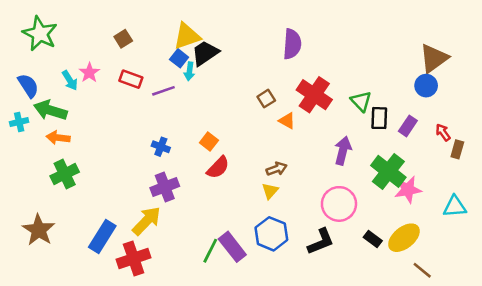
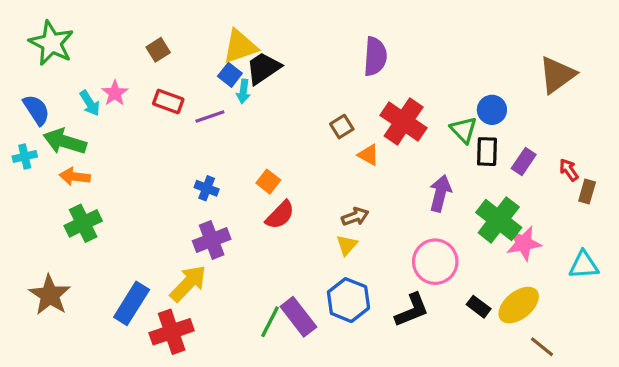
blue circle: (426, 86) -> (492, 110), moved

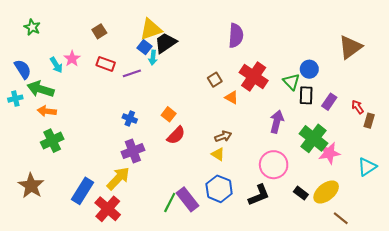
green star: (51, 43) -> (32, 27), size x0.6
yellow triangle: (347, 245) -> (218, 154), turned -40
cyan triangle: (584, 265) -> (367, 167), turned -30
red cross: (172, 332) -> (108, 209), turned -30

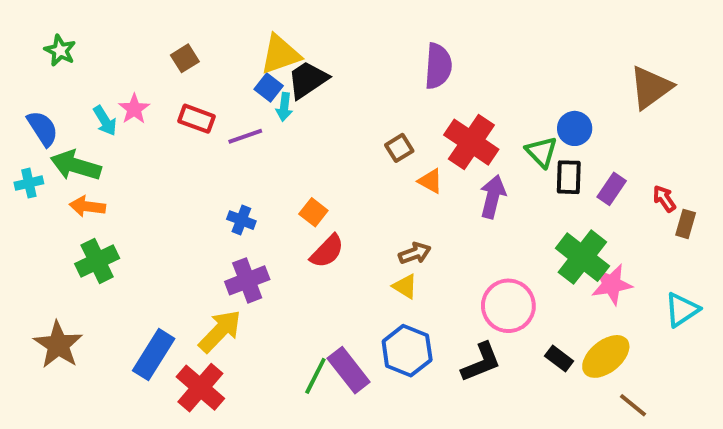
purple arrow: (277, 122) -> (493, 197), moved

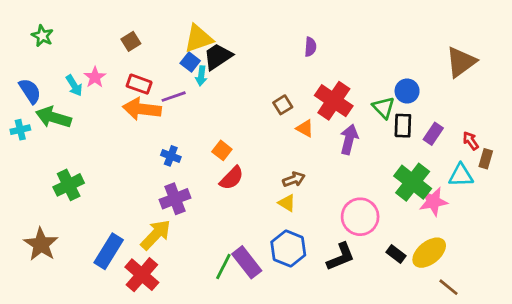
purple semicircle: (438, 66) -> (310, 47), size x0.6
orange arrow: (87, 206) -> (142, 109), moved, size x1.5
cyan triangle: (682, 310) -> (461, 175), moved, turned 32

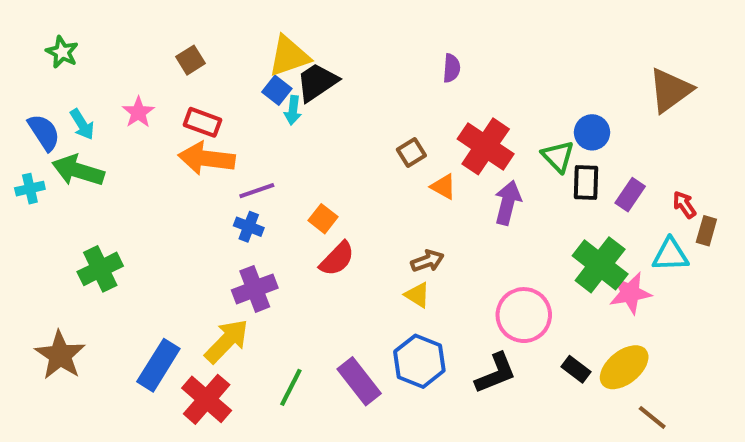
cyan arrow: (74, 85) -> (82, 124), moved
purple line: (174, 97) -> (257, 191), moved
green line: (223, 266) -> (291, 387), moved

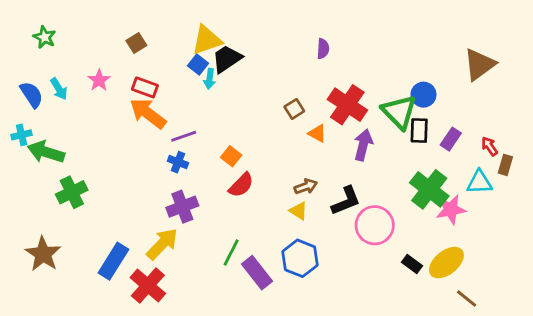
green triangle: (558, 156) -> (399, 112), size x1.5
orange arrow: (207, 158) -> (148, 113), turned 30
green arrow: (78, 171) -> (46, 152), moved
black L-shape: (496, 373) -> (346, 201), moved
green line: (291, 387) -> (231, 253), moved

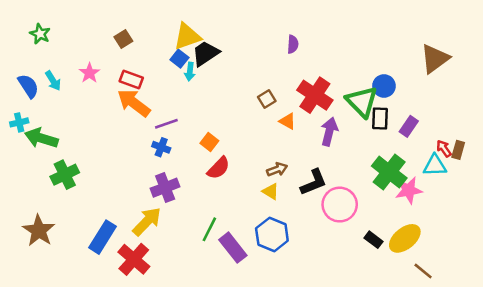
red arrow: (490, 146) -> (444, 149), moved

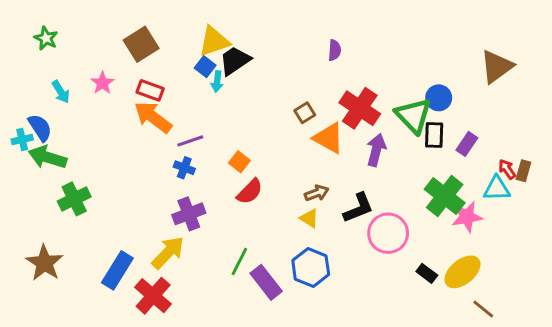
brown square: (123, 39) -> (141, 44), size x1.6
blue semicircle: (28, 86) -> (40, 128), moved
orange triangle: (288, 121) -> (329, 138), size x1.6

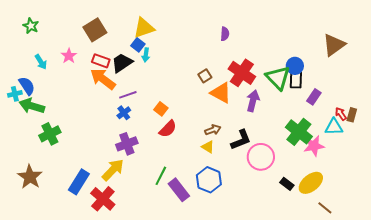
black trapezoid: (235, 61) -> (122, 63), moved
black rectangle: (434, 135) -> (296, 80), moved
blue cross: (184, 168) -> (124, 113), turned 32

